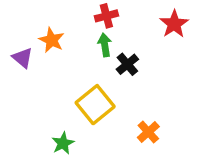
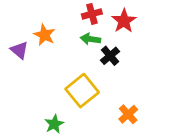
red star: (174, 24) -> (124, 21), moved
green arrow: (105, 45) -> (90, 39), turned -72

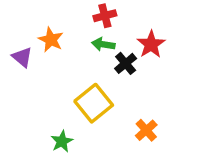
red star: (124, 21) -> (151, 44), moved

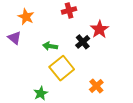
orange star: (51, 40) -> (26, 17), moved
green arrow: (103, 44) -> (50, 46), moved

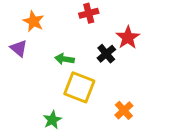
yellow square: (62, 68) -> (79, 87), turned -30

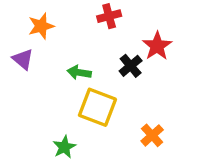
orange star: (33, 21) -> (41, 26), turned 30

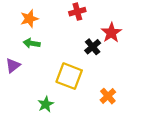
purple triangle: (23, 59) -> (13, 66), moved, turned 42
green arrow: (79, 72) -> (32, 43), moved

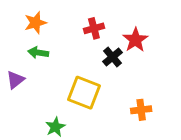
red cross: (77, 12) -> (94, 28), moved
orange cross: (108, 96) -> (141, 110), moved, turned 35

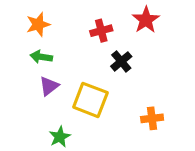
red star: (135, 40) -> (146, 20), moved
purple triangle: (15, 80) -> (49, 86), moved

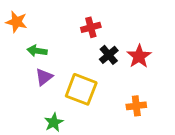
red star: (146, 20) -> (139, 56), moved
orange star: (38, 24) -> (16, 22), moved, turned 30

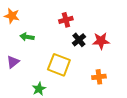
red star: (139, 56) -> (101, 41), turned 30
purple triangle: (44, 77) -> (13, 62), moved

